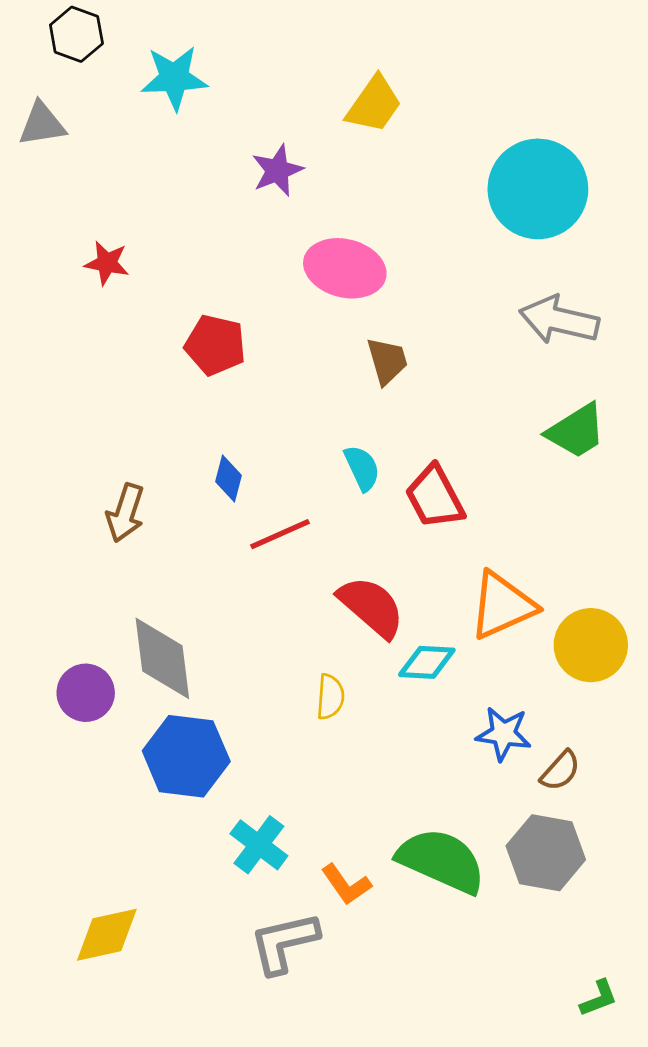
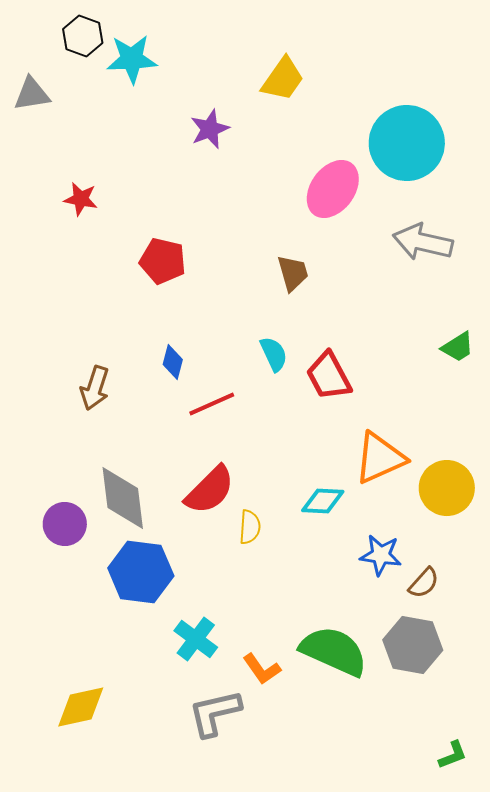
black hexagon: (76, 34) -> (83, 36), moved
pink ellipse: (345, 268) -> (333, 189), moved, turned -68
green trapezoid: (576, 431) -> (458, 347), moved, size x0.7
red semicircle: (371, 607) -> (210, 490), moved, turned 94

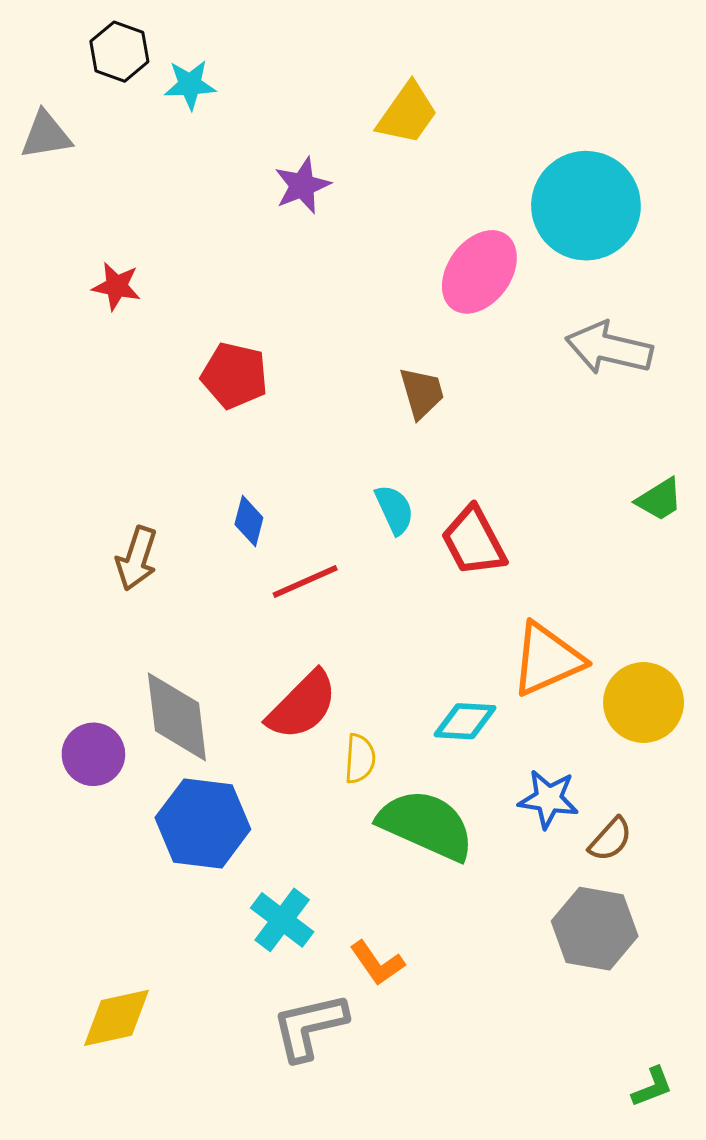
cyan star: (132, 59) -> (190, 85), size x0.7
green semicircle: (334, 651) -> (426, 825), moved

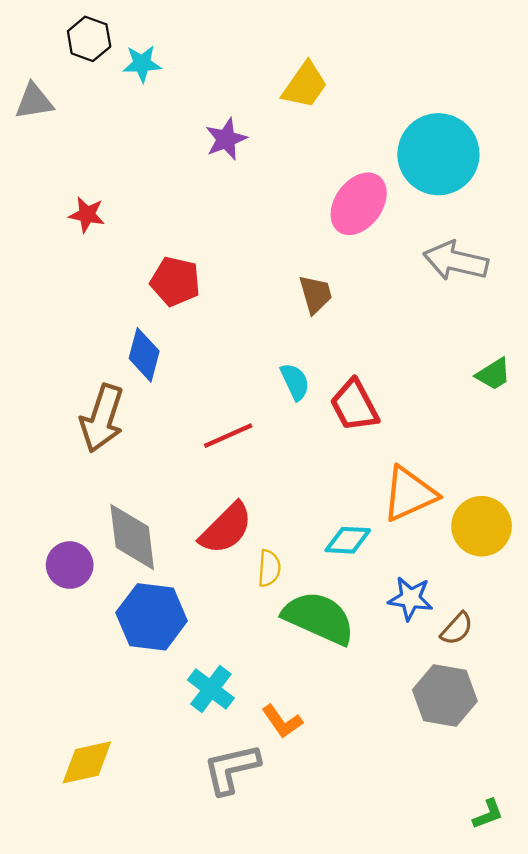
blue diamond: (249, 521) -> (144, 355), moved, size x1.4
brown arrow: (137, 558) -> (102, 418), size x1.4

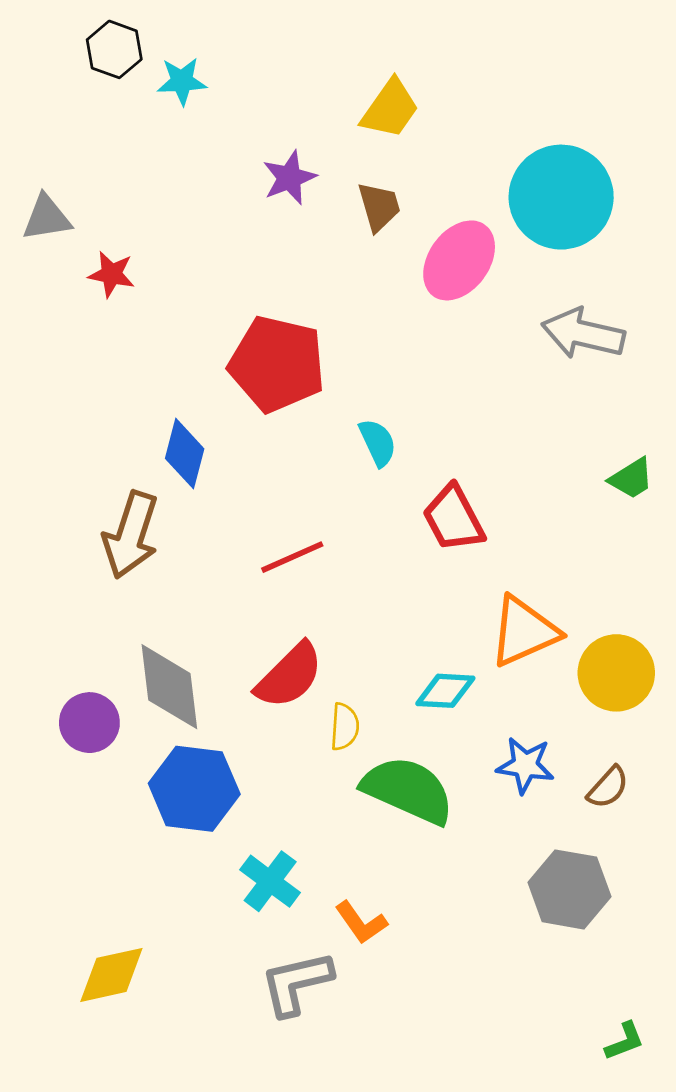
gray triangle: (34, 101) -> (47, 218), moved
red pentagon: (175, 281) -> (277, 364), moved, size x1.5
brown trapezoid: (315, 294) -> (379, 207), moved
cyan semicircle: (295, 382) -> (378, 443), moved
brown semicircle: (457, 629) -> (608, 787), moved

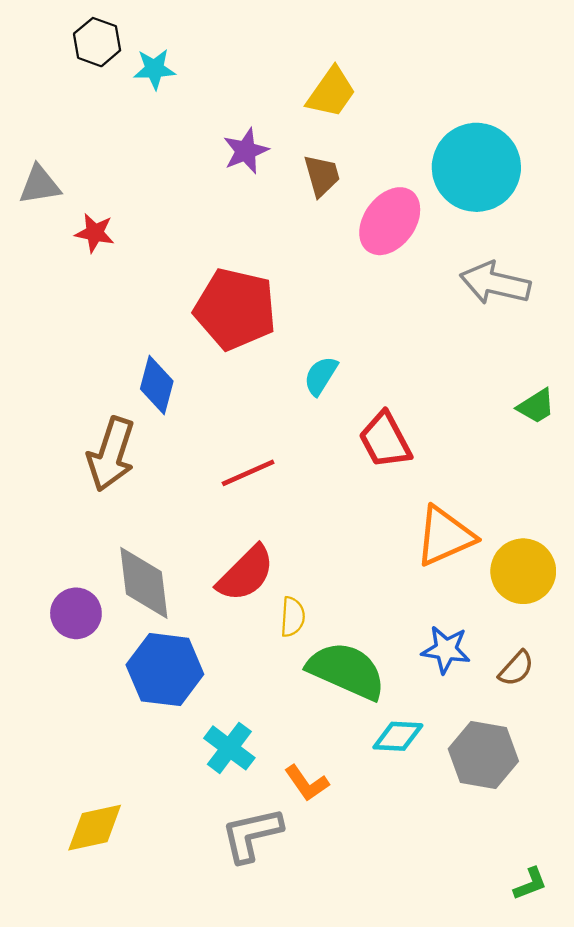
cyan semicircle: (378, 443) -> (321, 376), turned -123
cyan diamond: (445, 691) -> (398, 736), moved

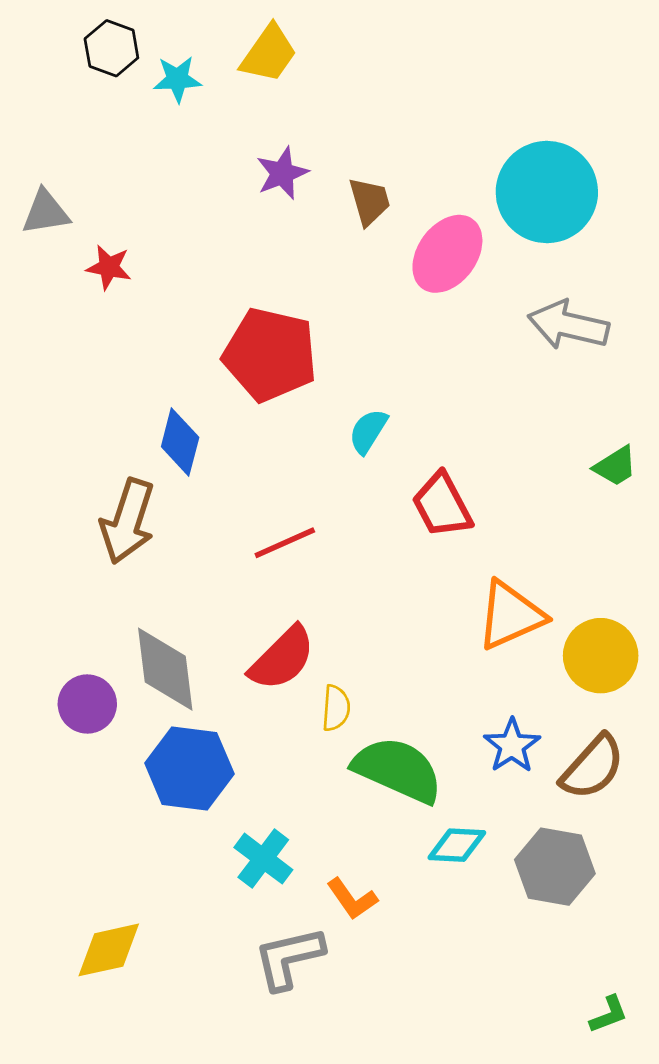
yellow trapezoid: (331, 92) -> (269, 54), moved
blue star: (446, 650) -> (512, 746), turned 30
brown semicircle: (516, 668) -> (593, 767), size x1.6

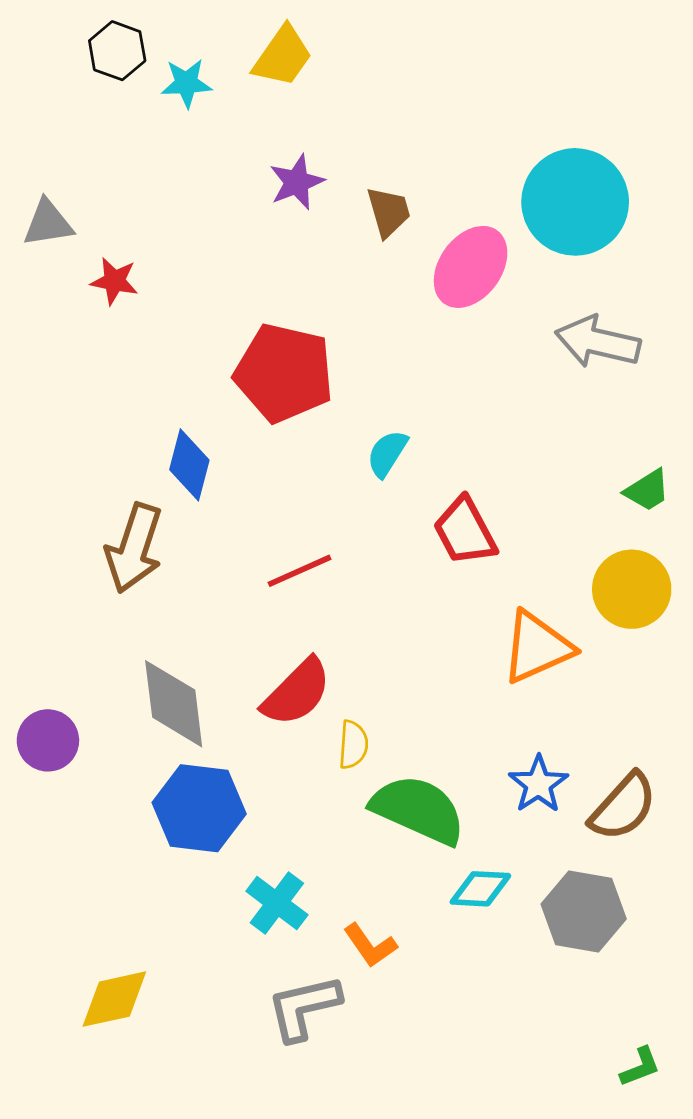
yellow circle: (601, 656) -> (632, 589), moved
purple circle: (87, 704) -> (48, 740), moved

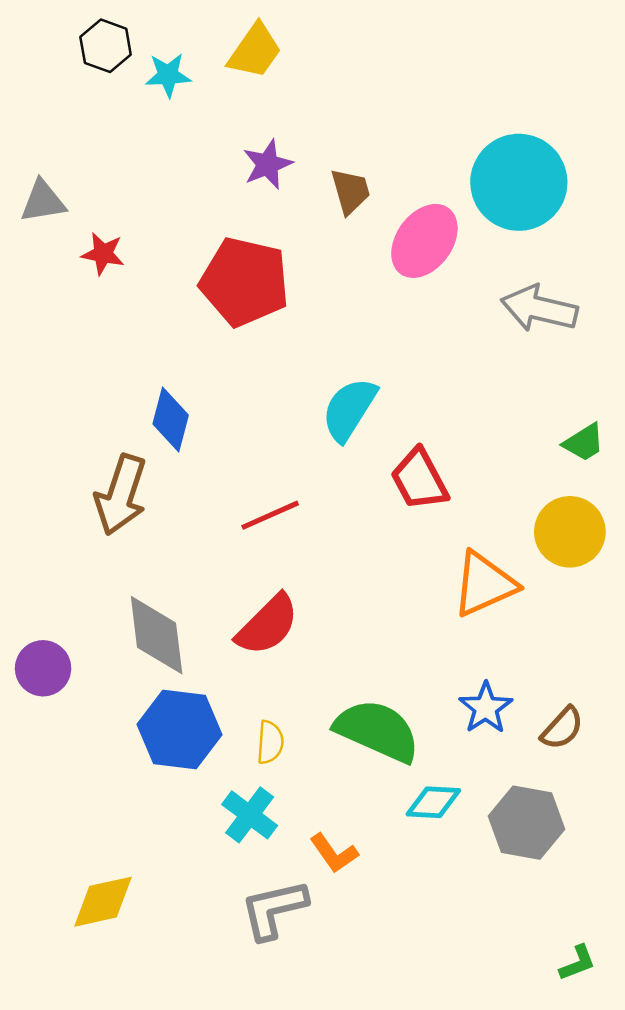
red pentagon: (284, 373) -> (245, 282), moved
cyan semicircle: (387, 453) -> (349, 409), size x1.5
yellow semicircle: (353, 745) -> (270, 742), moved
brown semicircle: (623, 807) -> (562, 728), size x0.7

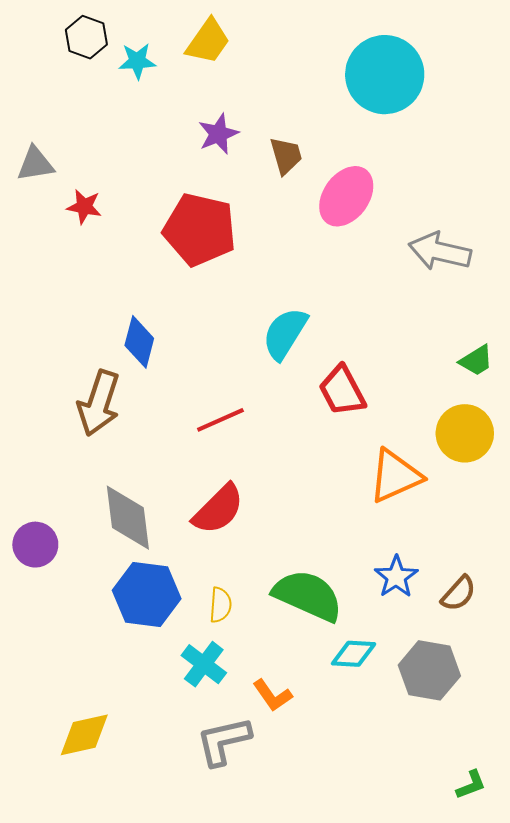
cyan circle: (519, 182) -> (385, 75), moved

